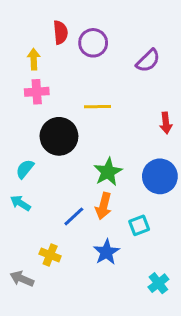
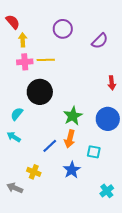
red semicircle: (60, 32) -> (13, 22), moved, turned -35
yellow line: (98, 107) -> (46, 60), moved
cyan square: (139, 225) -> (94, 152), turned 32

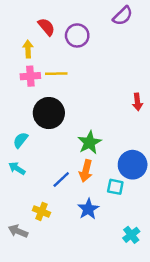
red semicircle: (13, 22) -> (46, 27), moved
purple semicircle: (100, 41) -> (123, 16), moved
blue circle: (108, 119) -> (133, 165), moved

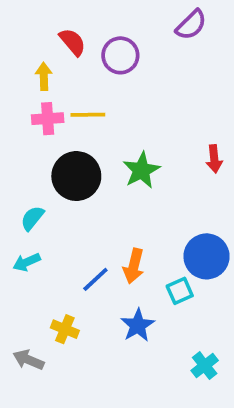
green star: (89, 143) -> (141, 170), moved
cyan arrow: (17, 168) -> (27, 262), turned -56
cyan square: (115, 187) -> (180, 291), turned -35

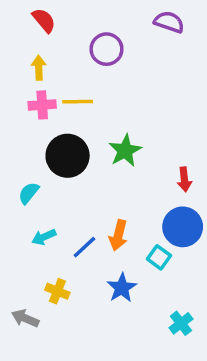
purple semicircle: (191, 25) -> (169, 22), turned -116
red semicircle: (73, 42) -> (44, 20), moved
red arrow: (214, 159) -> (184, 179), moved
cyan arrow: (27, 262) -> (44, 237), moved
cyan square: (180, 291) -> (159, 257), turned -30

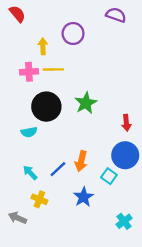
red semicircle: (44, 20) -> (17, 14), moved
yellow arrow: (39, 68) -> (43, 46), moved
cyan semicircle: (29, 193) -> (29, 132), moved, turned -140
cyan arrow: (44, 237) -> (30, 173), moved, turned 70

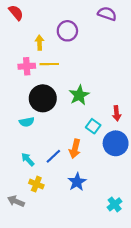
cyan square: (109, 176) -> (93, 126), moved

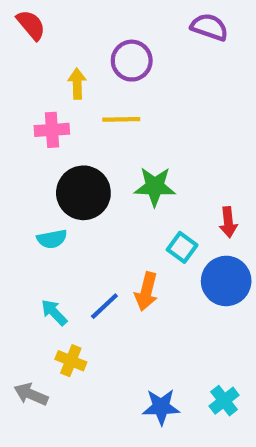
yellow line: (49, 64) -> (121, 119), moved
green star: (79, 95) -> (155, 187), turned 30
blue star: (77, 182) -> (161, 407), moved, turned 30

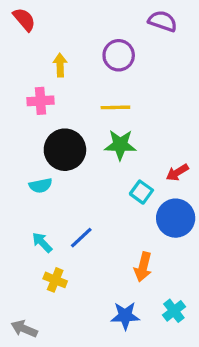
purple circle: (132, 61) -> (119, 55), moved
yellow line: (121, 119) -> (115, 107), moved
red arrow: (228, 222) -> (177, 172), turned 65
orange arrow: (146, 291) -> (143, 267), moved
gray arrow: (31, 394) -> (24, 329), moved

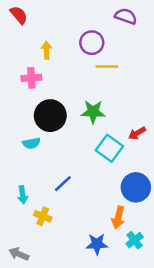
yellow line: (115, 107) -> (107, 67), moved
cyan square: (141, 192) -> (109, 148), size x1.5
blue circle: (176, 218) -> (136, 187), moved
cyan arrow: (42, 242) -> (23, 195), moved, turned -144
orange arrow: (143, 267) -> (118, 218), moved

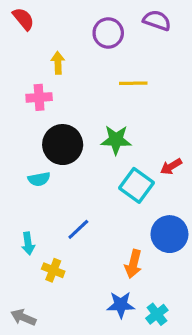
purple circle: (92, 43) -> (108, 33), moved
orange arrow: (118, 218) -> (133, 264), moved
cyan cross: (135, 240) -> (157, 314), moved

